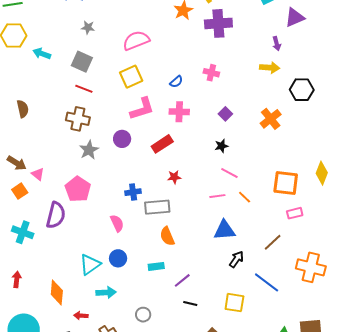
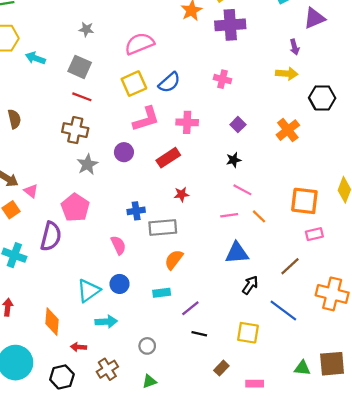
blue semicircle: (176, 82) -> (169, 82), moved, size x1.5
orange semicircle: (167, 236) -> (174, 260), turned 60

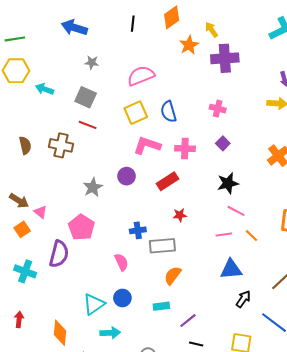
blue semicircle: (169, 82) -> (169, 112), turned 115
pink L-shape: (146, 119) -> (147, 145), turned -144
purple square: (238, 125) -> (223, 143), moved
brown cross: (75, 130) -> (61, 145), moved
black star: (234, 160) -> (228, 183), size x1.5

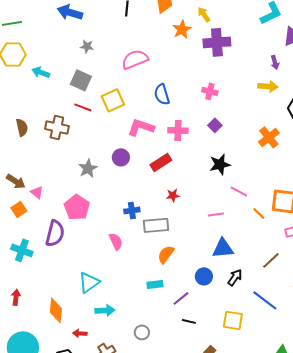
yellow square: (136, 113) -> (113, 100), moved
pink line: (236, 211) -> (239, 191), moved
orange line: (251, 236) -> (259, 213), moved
blue circle: (122, 298) -> (204, 276), moved

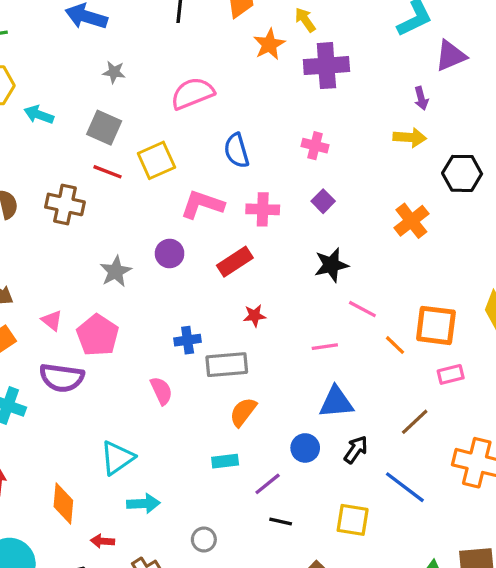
pink triangle: (37, 192) -> (52, 321), moved
purple semicircle: (55, 233) -> (62, 378), turned 84

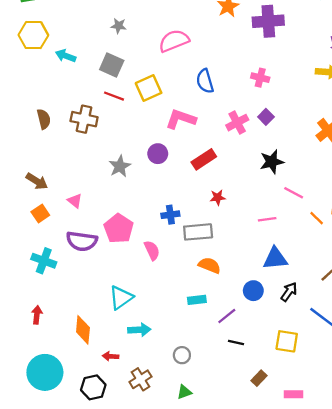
pink cross: (263, 209) -> (237, 123), moved, turned -30
pink pentagon: (98, 335) -> (119, 228), moved
orange semicircle: (243, 412) -> (210, 265), turned 75

